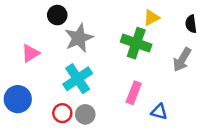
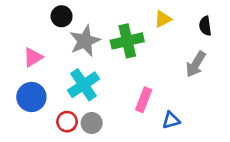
green cross: (136, 43) -> (127, 41), moved, turned -32
blue circle: (18, 99) -> (31, 97), moved
blue triangle: (159, 112) -> (171, 120), turned -30

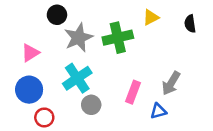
gray arrow: (196, 64) -> (171, 83), moved
red circle: (67, 122) -> (44, 117), moved
gray circle: (92, 123) -> (91, 105), moved

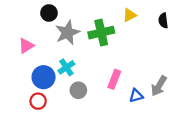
cyan cross: (77, 78) -> (66, 67), size x0.7
gray arrow: (171, 83) -> (159, 86), moved
blue circle: (29, 90) -> (44, 77), moved

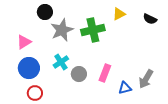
black semicircle: (163, 21) -> (150, 19), turned -56
blue circle: (44, 77) -> (29, 68), moved
gray circle: (78, 90) -> (79, 74), moved

